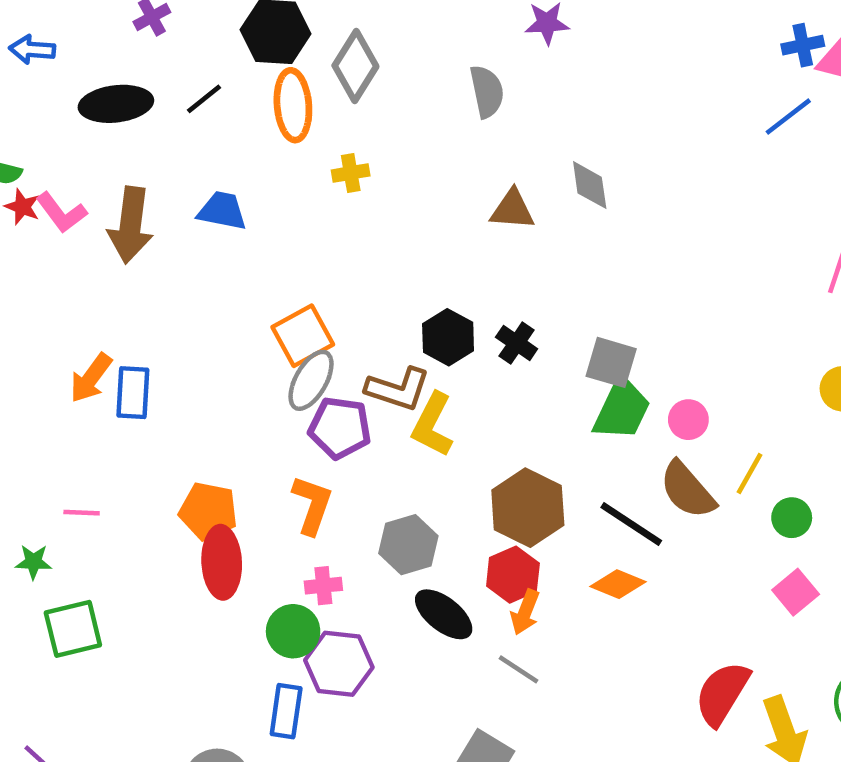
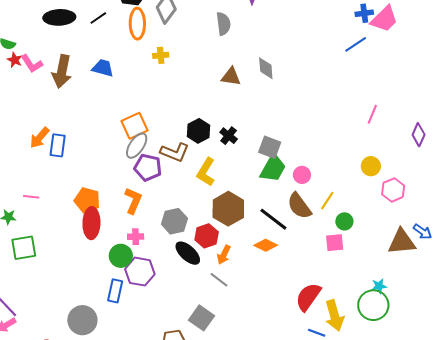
yellow L-shape: (433, 425) -> (206, 172), moved
red hexagon: (513, 575) -> (207, 236), moved
pink square: (796, 592) -> (335, 243), moved, turned 30

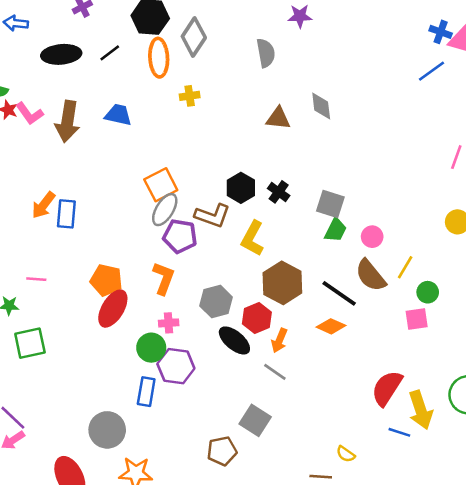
blue cross: (364, 13) -> (441, 32), turned 30
green trapezoid: (273, 168) -> (336, 230), size x0.7
red ellipse: (91, 223) -> (113, 309), turned 32

